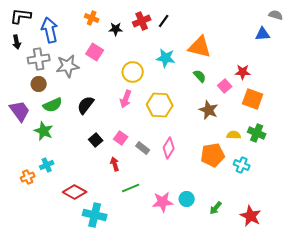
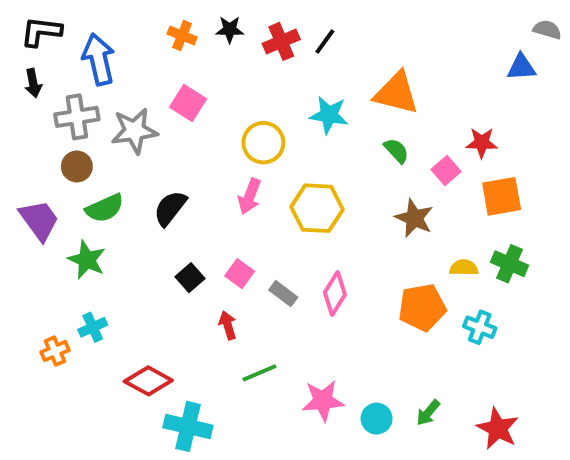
black star: (116, 29) -> (230, 30), moved
orange square: (253, 99) -> (502, 196), turned -30
cyan circle: (187, 199) -> (377, 419), moved

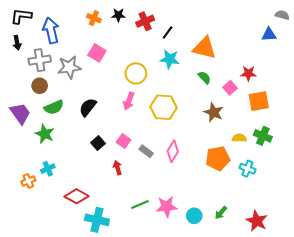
black line: (325, 41) -> (168, 32), moved
green line: (259, 373) -> (140, 205), moved

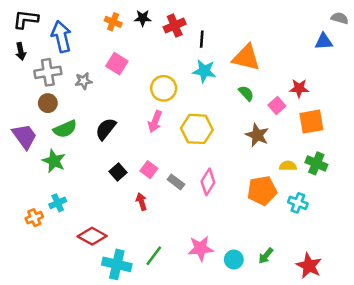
black line: (168, 32) -> (202, 39), turned -32
gray star: (69, 67) -> (84, 81), size x0.6
green line: (140, 205) -> (154, 256), moved, turned -30

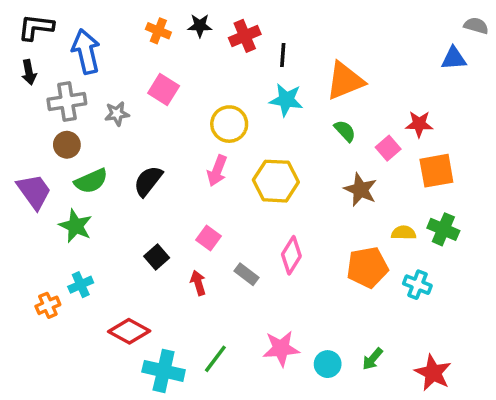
orange triangle: (246, 58) -> (345, 81), turned -36
black square: (118, 172) -> (157, 257), moved
gray rectangle: (176, 182) -> (246, 274), moved

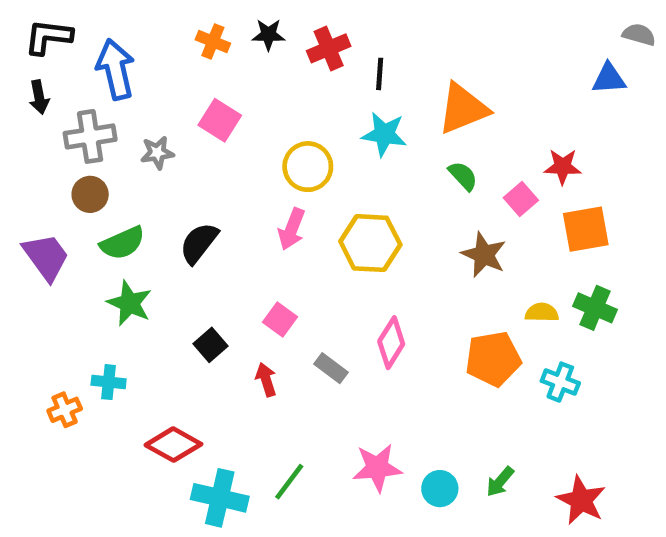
green star: (76, 226) -> (129, 303), moved
cyan cross: (81, 285) -> (109, 382), turned 30

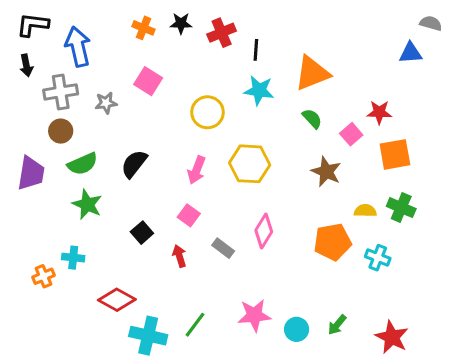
pink arrow: (292, 229) -> (197, 170), moved
purple trapezoid: (46, 257) -> (31, 173), turned 45

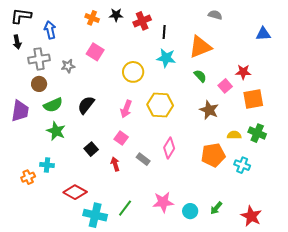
gray semicircle: (431, 23) -> (215, 15), moved
blue arrow: (78, 47) -> (50, 30), size x0.7

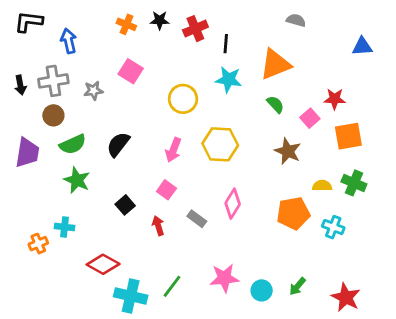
black arrow: (17, 42) -> (20, 85), moved

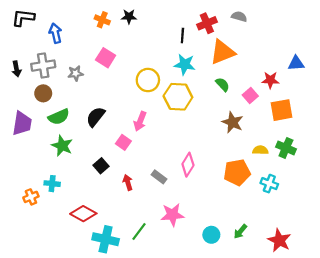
red cross: (195, 29) -> (207, 23), moved
blue triangle: (362, 46) -> (296, 63), moved
yellow hexagon: (220, 144) -> (178, 97), moved
pink square: (166, 190) -> (123, 142), moved
pink star: (224, 278) -> (172, 215), moved

